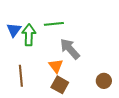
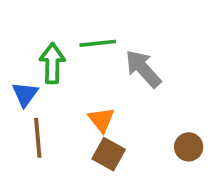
blue triangle: (14, 30) -> (25, 94), moved
gray arrow: (70, 49) -> (143, 69), moved

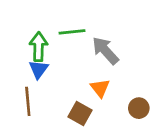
blue triangle: (25, 94) -> (39, 69), moved
orange triangle: (101, 120) -> (100, 88), moved

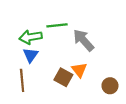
green arrow: (39, 47) -> (31, 37), turned -100
brown square: (80, 113) -> (63, 77), moved

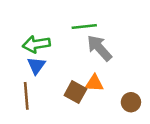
green line: (57, 25) -> (84, 26), moved
orange triangle: (79, 70) -> (94, 83), turned -49

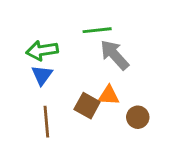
brown line: (26, 96) -> (46, 122), moved
brown circle: (131, 102) -> (138, 117), moved

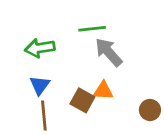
blue triangle: (42, 75) -> (40, 85), moved
brown circle: (138, 117) -> (150, 110), moved

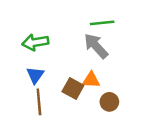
green line: (92, 29) -> (102, 23), moved
brown circle: (150, 110) -> (109, 102), moved

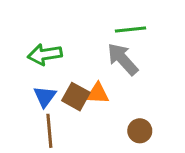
orange triangle: (91, 80) -> (98, 93), moved
brown square: (73, 89) -> (76, 97), moved

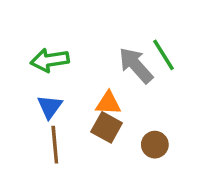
green line: (130, 30) -> (163, 55), moved, turned 64
brown square: (76, 97) -> (107, 127), moved

